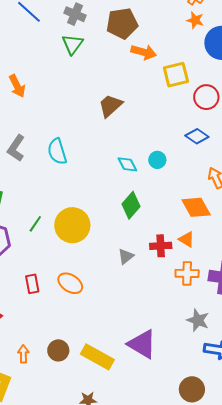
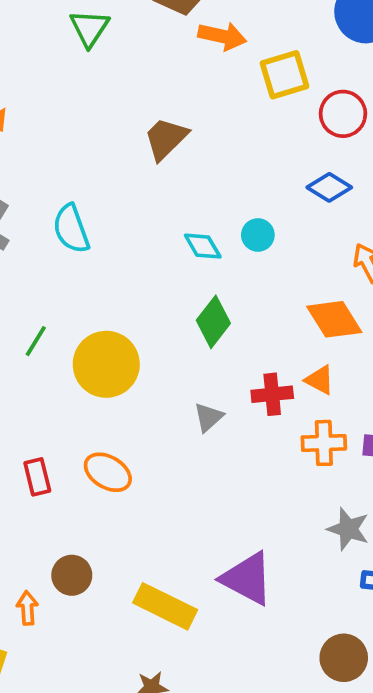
green line: (35, 224) -> (36, 341), moved
brown circle: (58, 350) -> (72, 575), moved

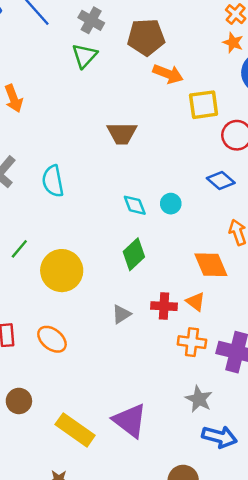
brown trapezoid: (166, 139) -> (122, 133), turned -144

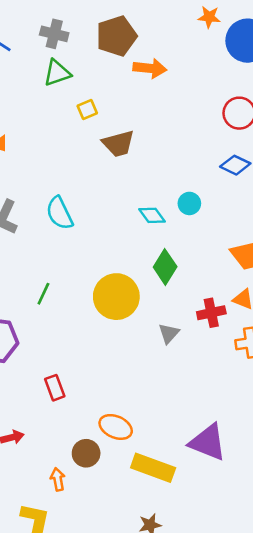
green triangle: (84, 56) -> (57, 73), turned 44
yellow square: (204, 105) -> (87, 110), moved, size x0.6
yellow circle: (62, 271) -> (116, 297), moved
orange ellipse: (52, 339) -> (116, 427), moved

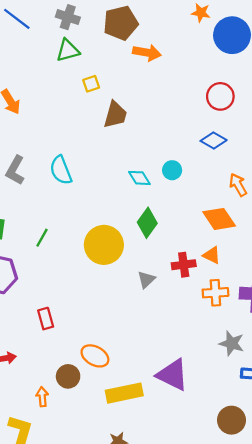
brown trapezoid: (118, 144) -> (115, 115), turned -64
yellow rectangle: (153, 468) -> (124, 393), turned -36

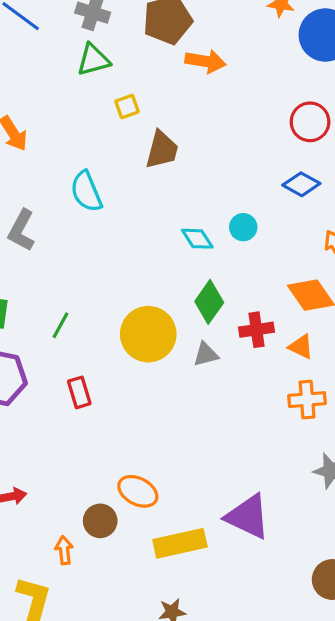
cyan semicircle: (61, 170) -> (86, 191), moved
red cross: (184, 265) -> (256, 330), moved
gray triangle: (146, 280) -> (206, 354), moved, turned 30
red rectangle: (46, 319) -> (79, 392), moved

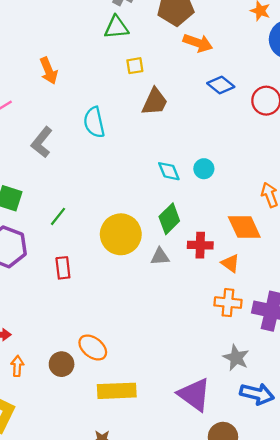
blue diamond: (301, 184) -> (221, 85), moved
purple triangle: (248, 517) -> (194, 395), moved
orange arrow: (64, 550) -> (17, 366), moved

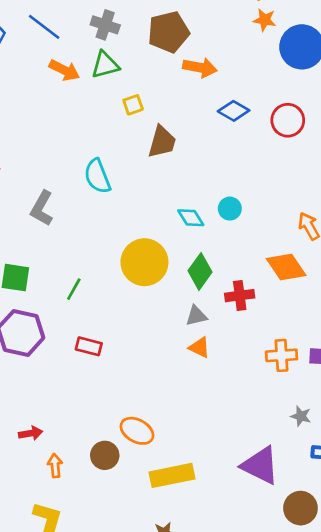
orange arrow: (49, 71) -> (64, 70), moved, turned -32
yellow circle: (121, 234) -> (144, 262), moved
orange triangle: (230, 263) -> (199, 347), moved
red rectangle: (63, 268) -> (89, 346), turned -60
gray star: (236, 358) -> (301, 416), size x0.7

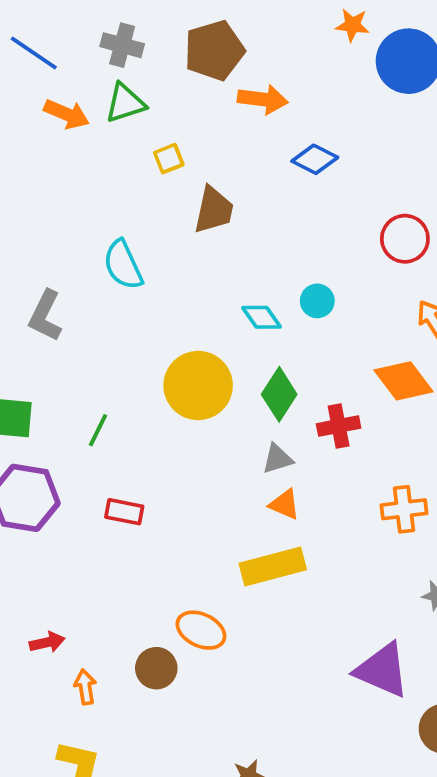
red circle: (288, 120) -> (405, 239), moved
yellow rectangle: (172, 475) -> (273, 566), moved

